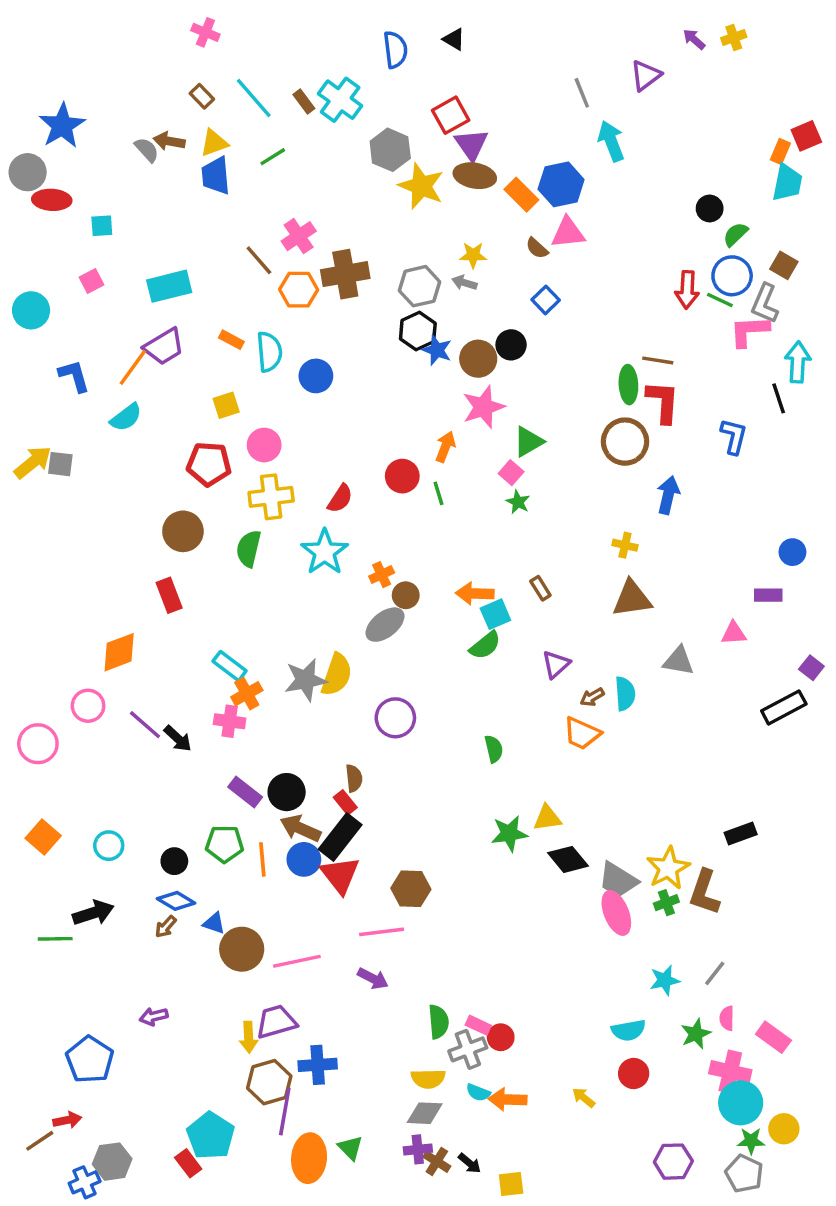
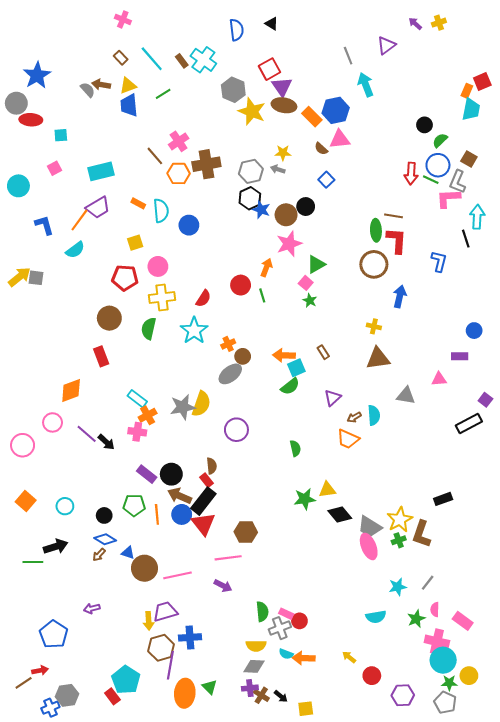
red circle: (634, 1073) -> (372, 676), moved

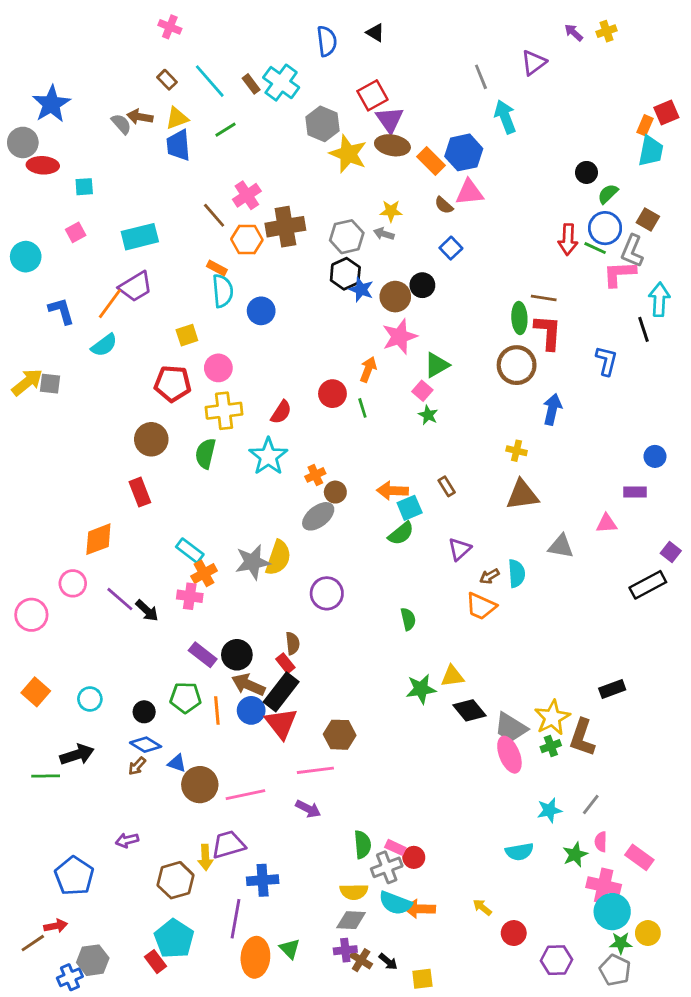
orange rectangle: (138, 203) -> (217, 268), moved
brown hexagon: (161, 648) -> (176, 880), moved
cyan semicircle: (286, 654) -> (395, 903), size x1.6

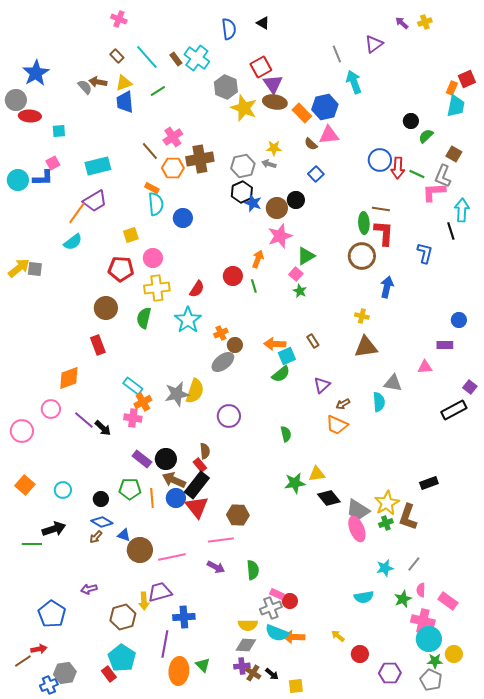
blue circle: (605, 228) -> (380, 160), moved
blue L-shape: (61, 311) -> (43, 178), moved, turned 105
cyan semicircle: (517, 573) -> (379, 402), moved
green semicircle: (362, 845) -> (253, 570), moved

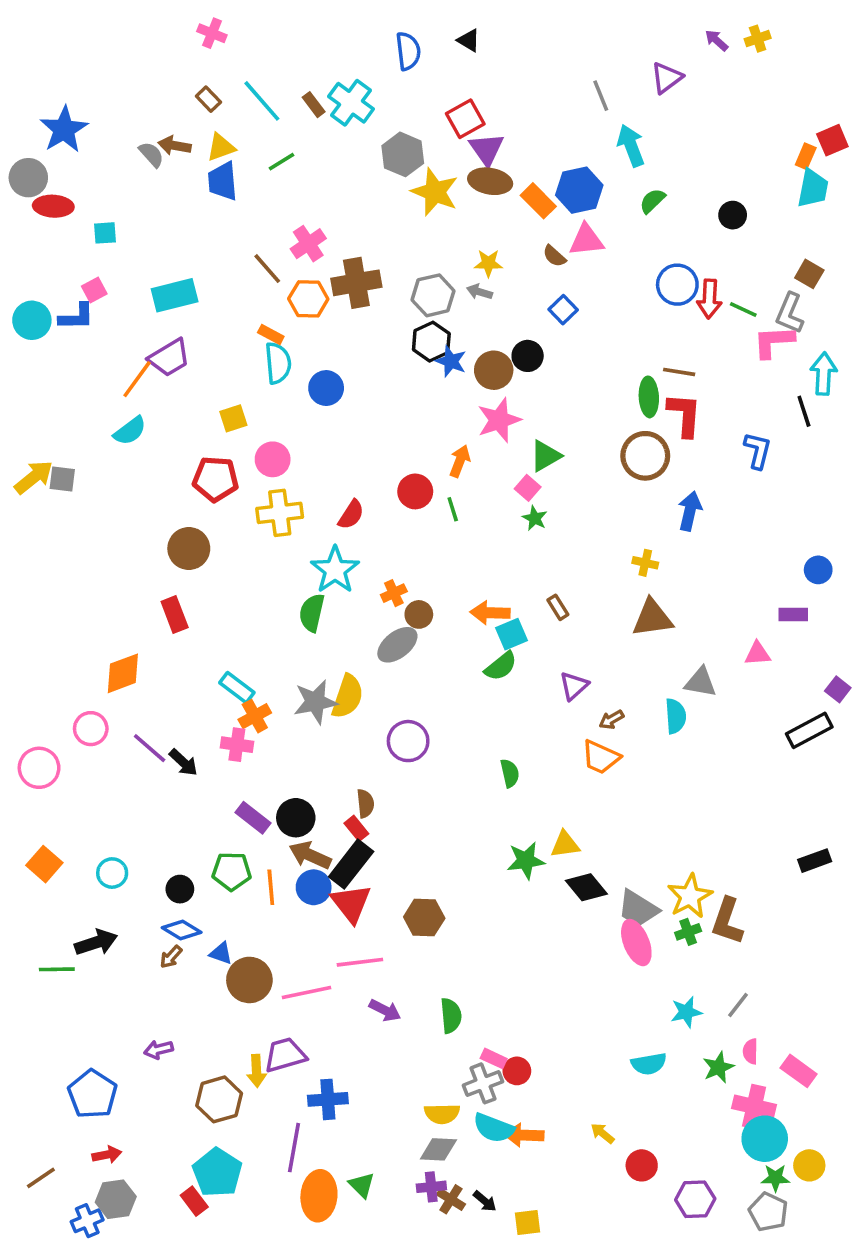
green semicircle: (426, 136) -> (652, 201), moved
green semicircle: (144, 318) -> (312, 613), moved
black rectangle: (429, 483) -> (815, 861), moved
pink line: (221, 540) -> (360, 962), moved
red arrow: (39, 649) -> (107, 1155), moved

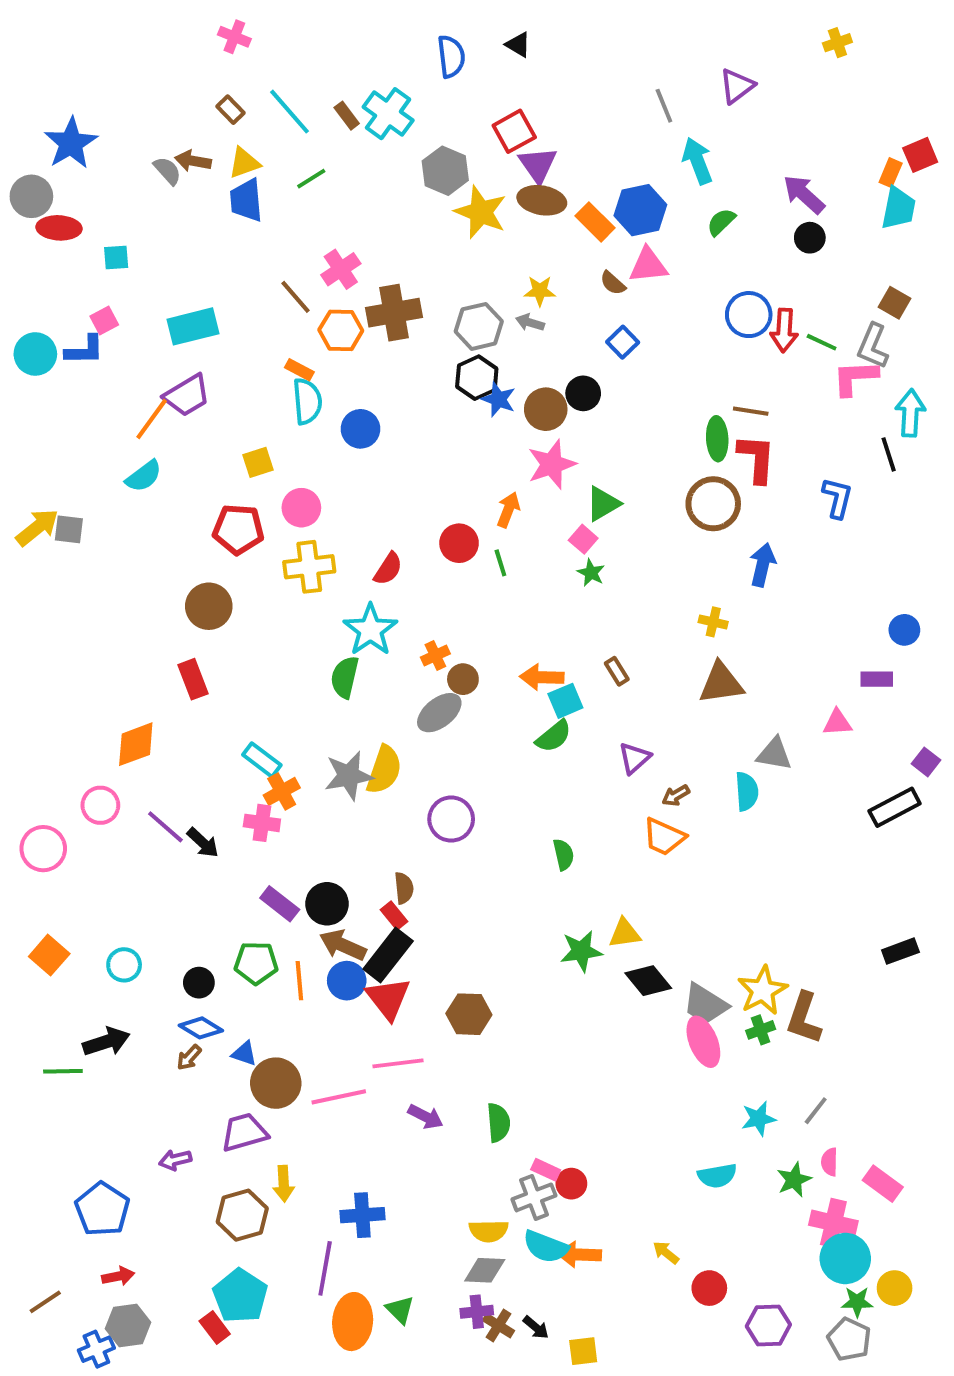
purple arrow: (717, 40) -> (804, 194), moved, size x1.6
purple trapezoid: (285, 1055) -> (244, 1132), moved

